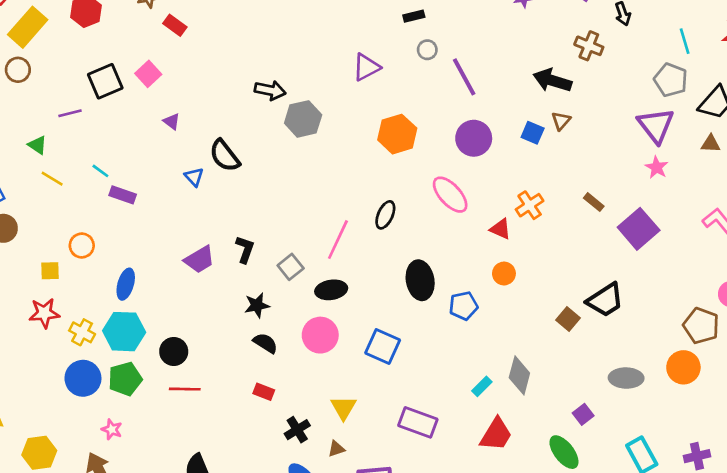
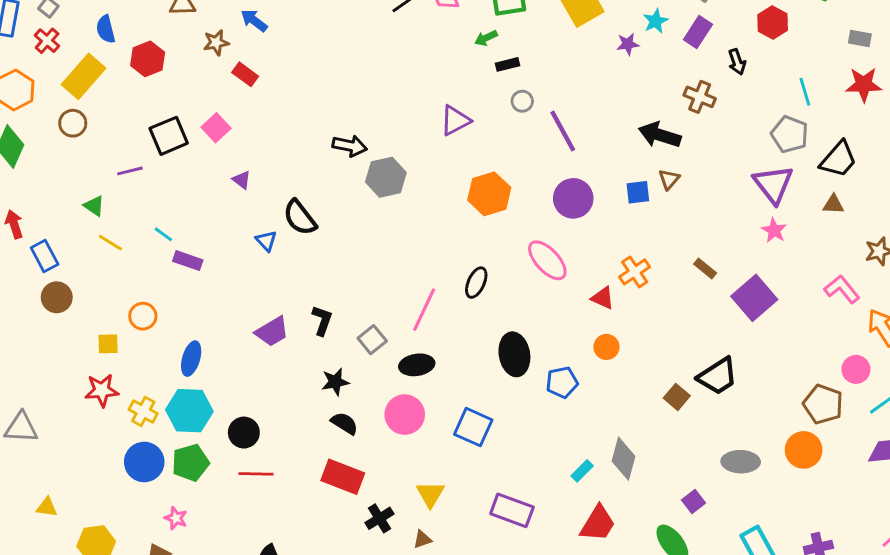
blue square: (533, 133) -> (638, 192), turned -30
red rectangle: (264, 392) -> (343, 477), size x1.8

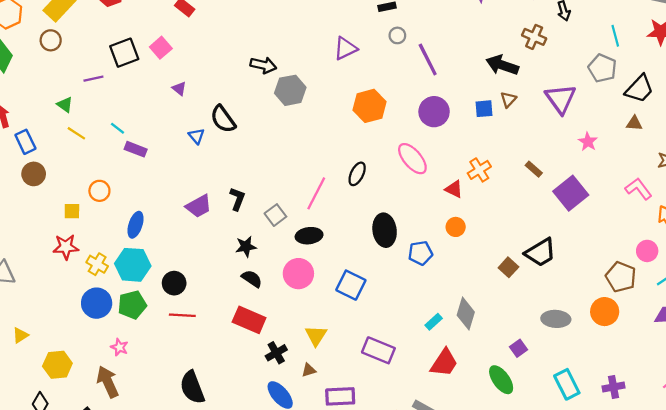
purple triangle: (773, 184) -> (561, 99), moved
yellow triangle: (47, 507) -> (20, 335), turned -42

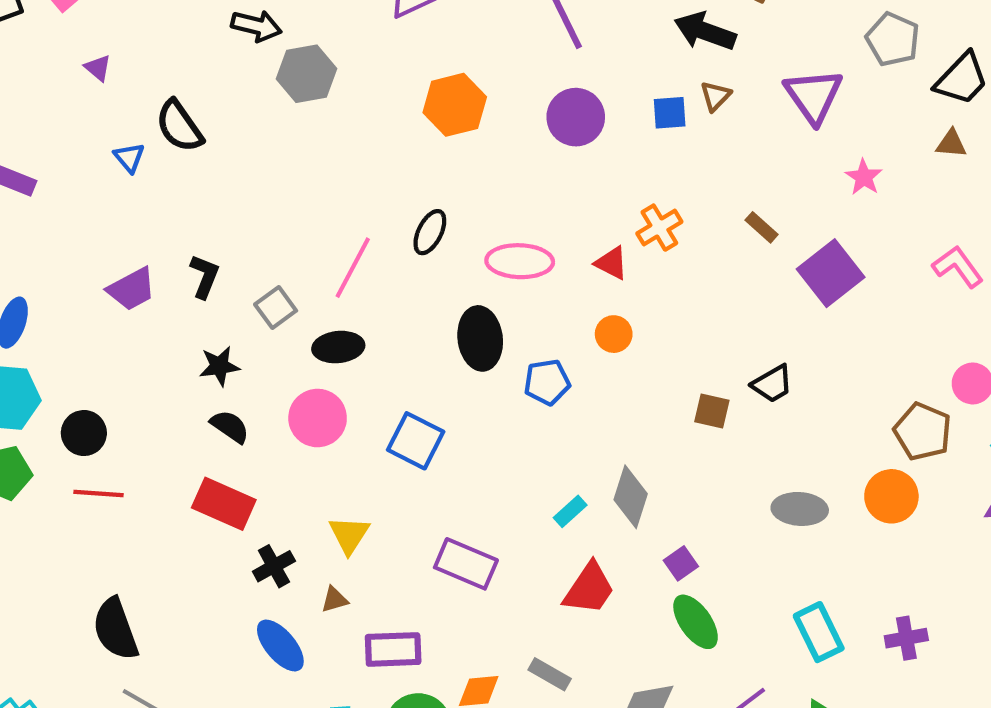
pink ellipse: (412, 159) -> (520, 261), moved, turned -48
black trapezoid: (540, 252) -> (772, 384), size x0.7
brown square: (508, 267) -> (712, 411), turned -30
purple square: (518, 348) -> (681, 563), moved

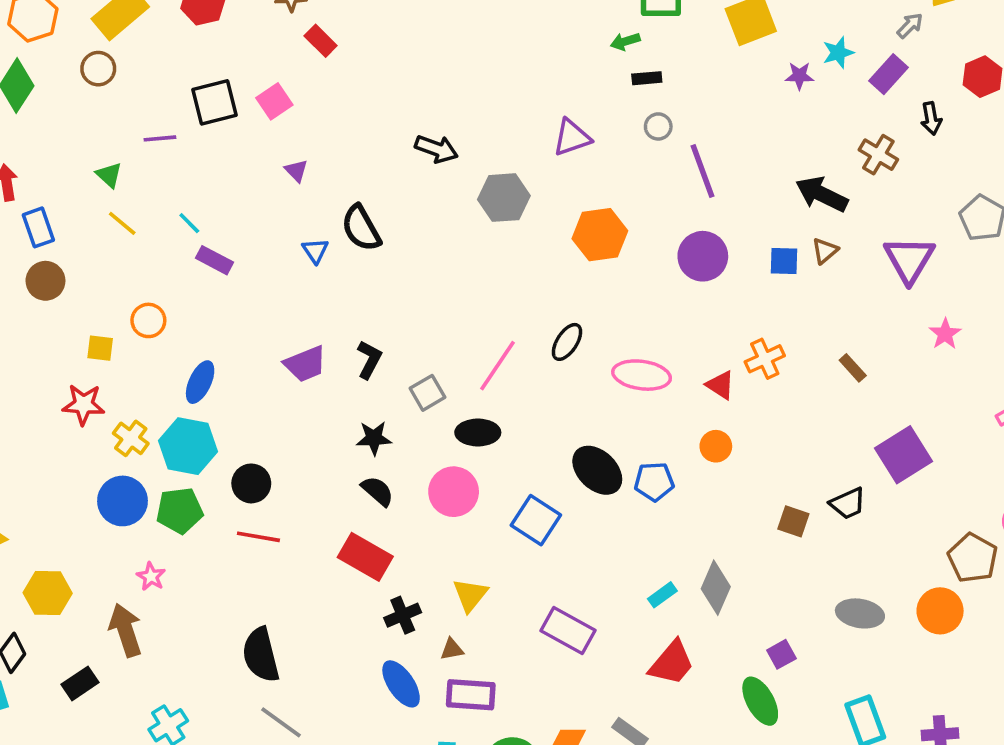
gray hexagon: (306, 74) -> (504, 198), moved
purple square: (831, 273) -> (904, 455), moved
black ellipse: (480, 338) -> (597, 470), moved, turned -45
purple square: (681, 563) -> (781, 654), moved
purple rectangle: (393, 649) -> (471, 695), moved

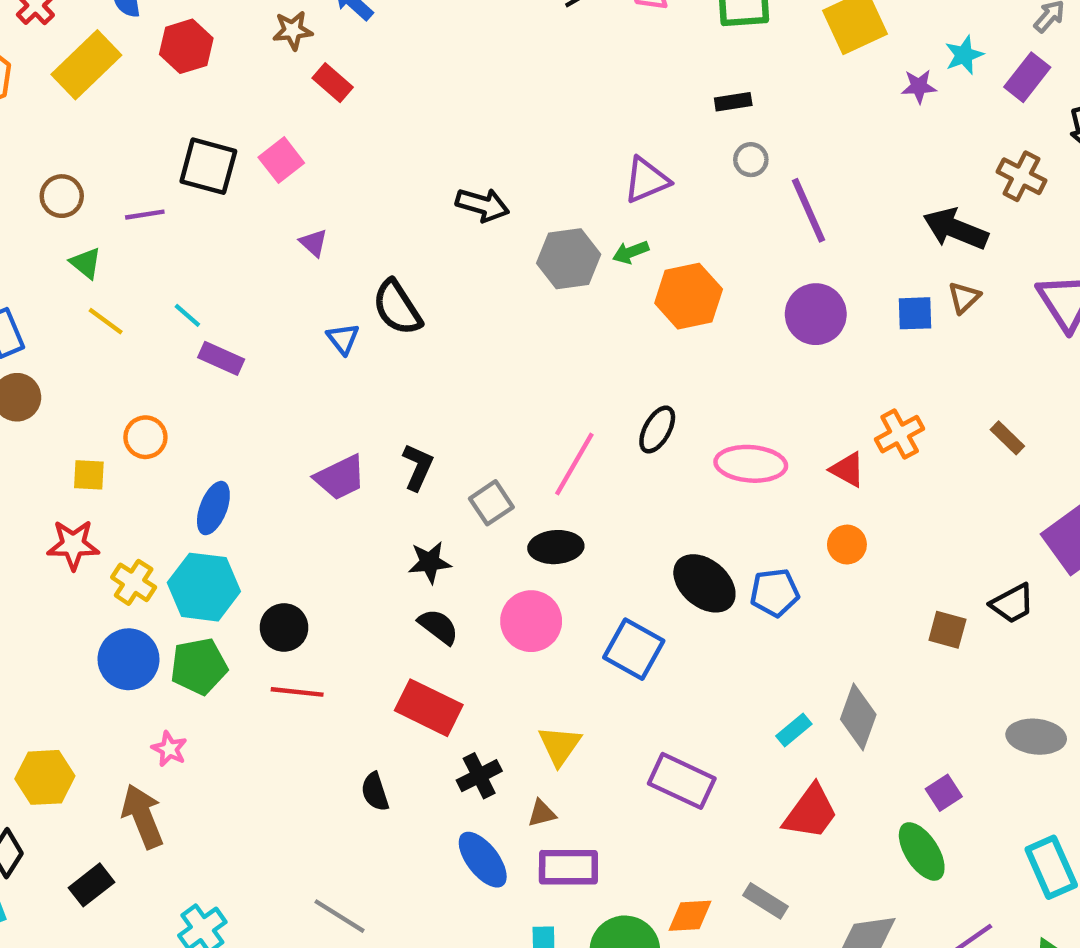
green arrow: (625, 41) -> (631, 252), moved
brown circle: (98, 69) -> (62, 196), moved
black square: (214, 102) -> (208, 166), turned 33
black semicircle: (261, 655) -> (375, 792), moved, size x0.6

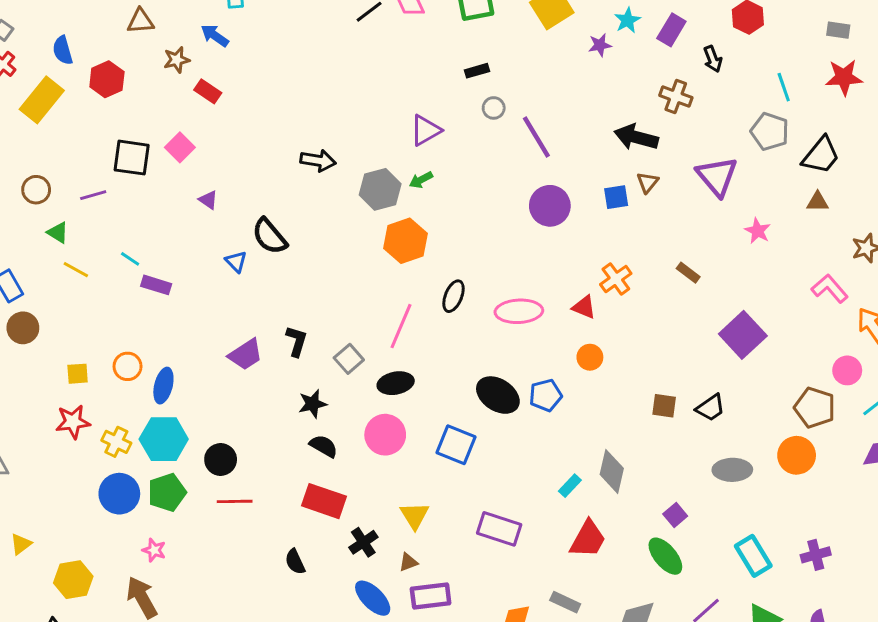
orange hexagon: (689, 296) -> (405, 241), moved
orange circle: (145, 437) -> (128, 366), moved
black trapezoid: (1012, 603) -> (710, 408), moved

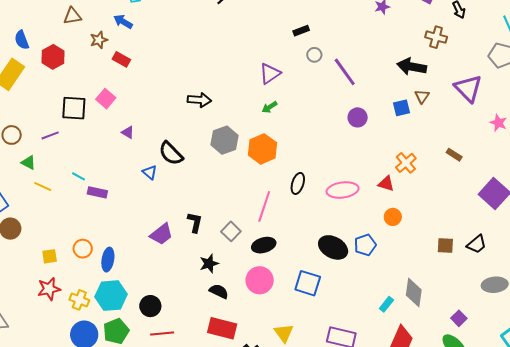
gray hexagon: (380, 189) -> (224, 140), moved
purple circle: (550, 206) -> (358, 117), size x0.7

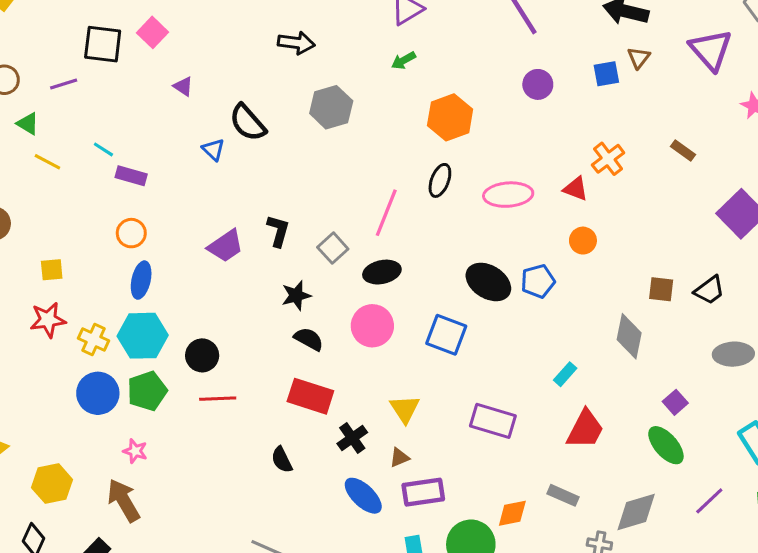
orange hexagon: (262, 149) -> (450, 117), moved
orange circle: (83, 249) -> (131, 233), moved
gray diamond: (414, 292) -> (629, 336), moved

